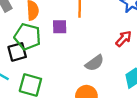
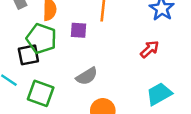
gray semicircle: (95, 63) -> (87, 76), moved

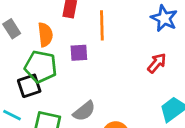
gray semicircle: (87, 76) -> (84, 111), moved

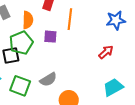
blue star: (164, 18) -> (116, 20), turned 30
green pentagon: (41, 67) -> (21, 43), turned 30

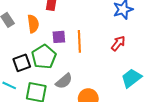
orange line: (70, 19) -> (79, 41), moved
green pentagon: (21, 43) -> (44, 57), moved

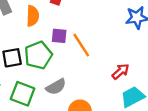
orange line: (79, 41) -> (81, 45), turned -40
red arrow: (118, 43) -> (121, 71), moved

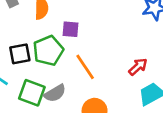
orange line: (81, 45) -> (85, 67), moved
gray semicircle: (56, 87) -> (55, 93), moved

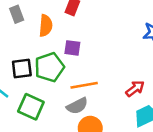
orange line: (85, 67) -> (84, 85), turned -70
gray semicircle: (55, 93) -> (77, 106), moved

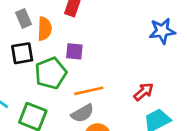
gray rectangle: (17, 14) -> (24, 18), moved
black square: (22, 68) -> (22, 53), moved

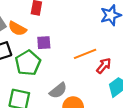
orange semicircle: (45, 29) -> (17, 29), turned 126
orange line: (89, 91) -> (85, 54), moved

